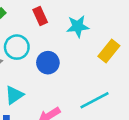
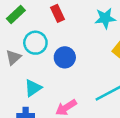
cyan star: (78, 26) -> (105, 18), moved

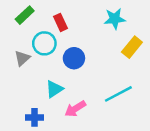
red rectangle: (57, 13) -> (60, 22), moved
cyan triangle: (33, 88) -> (54, 89), moved

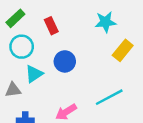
cyan circle: (44, 43) -> (22, 47), moved
gray triangle: (22, 58) -> (13, 90), moved, turned 35
cyan triangle: (54, 89) -> (34, 74), moved

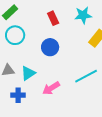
red rectangle: (51, 26) -> (53, 18), moved
cyan triangle: (34, 74) -> (28, 73), moved

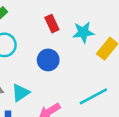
cyan star: (83, 15) -> (83, 32), moved

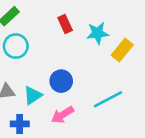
blue circle: (48, 60) -> (61, 81), moved

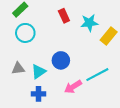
pink arrow: (62, 115) -> (73, 87), moved
blue cross: (20, 124) -> (39, 94), moved

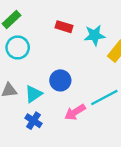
red rectangle: (64, 16) -> (64, 27), turned -48
blue cross: (39, 94) -> (33, 121), turned 32

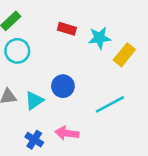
pink arrow: (75, 112) -> (67, 133), moved, turned 40
blue cross: (33, 121) -> (34, 140), moved

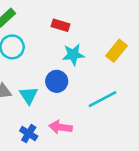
cyan star: (100, 38) -> (73, 55), moved
cyan triangle: (34, 101) -> (29, 95), turned -30

